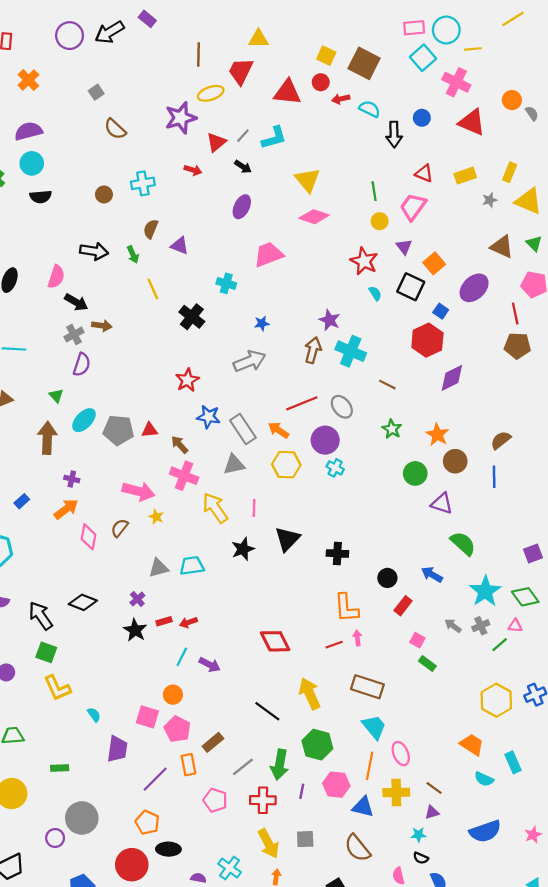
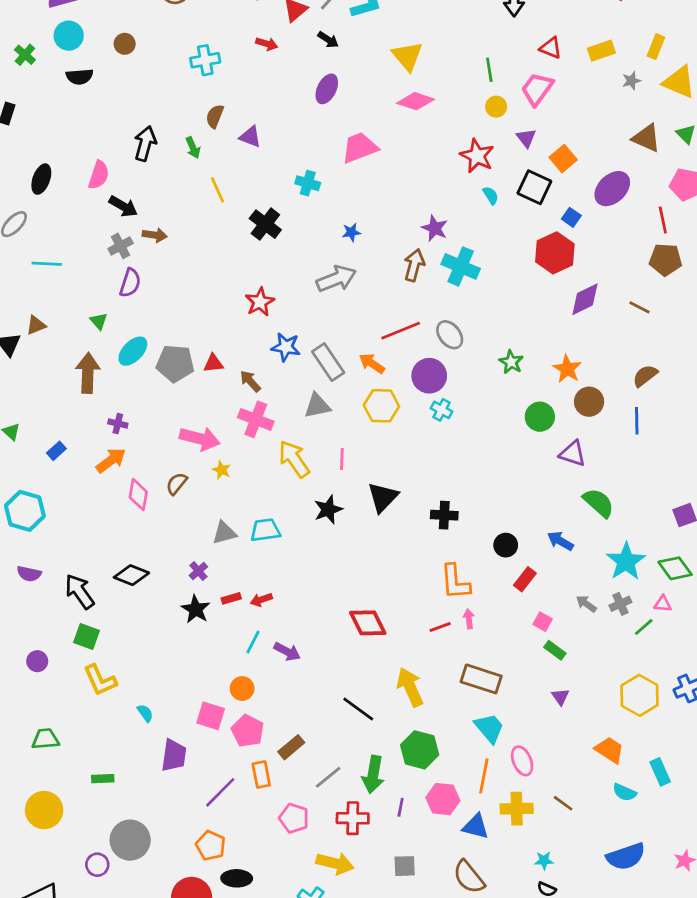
brown circle: (104, 194) -> (125, 44), moved
black arrow: (94, 251) -> (145, 144), turned -84
brown line: (387, 385) -> (640, 307), moved
purple triangle: (432, 812) -> (560, 697), moved, turned -48
yellow arrow: (268, 844) -> (335, 863), moved, turned -48

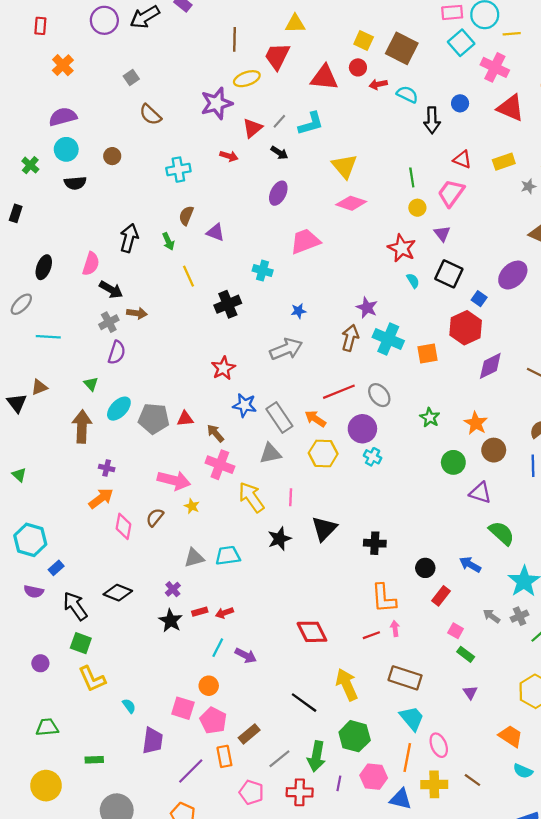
orange square: (563, 159) -> (428, 354), moved, turned 30
black cross: (265, 224) -> (228, 304), turned 30
blue rectangle: (56, 451) -> (56, 568), moved

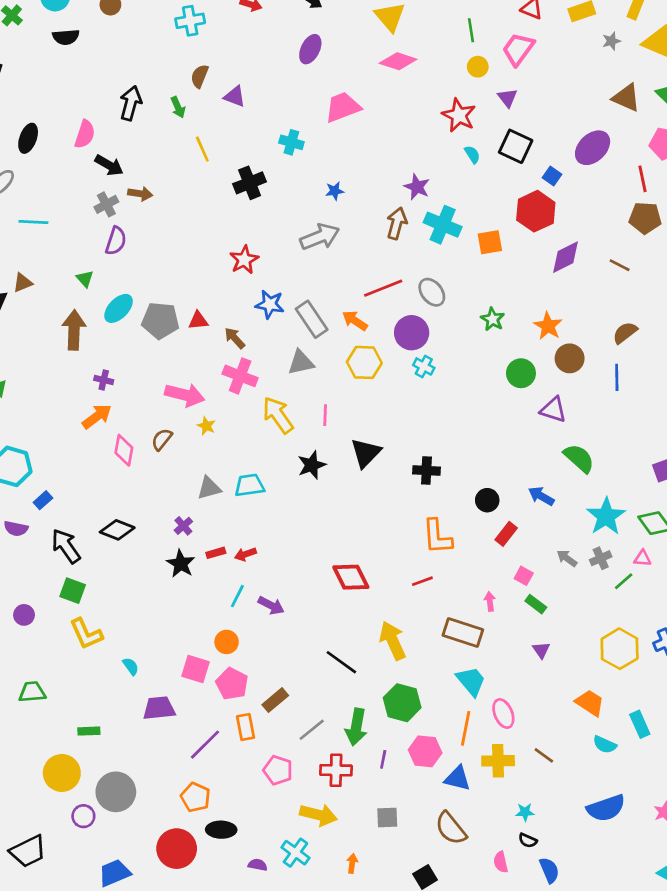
pink arrow: (395, 628) -> (490, 601), moved
purple trapezoid: (153, 741) -> (159, 708), turned -104
yellow circle: (46, 786) -> (62, 773), moved

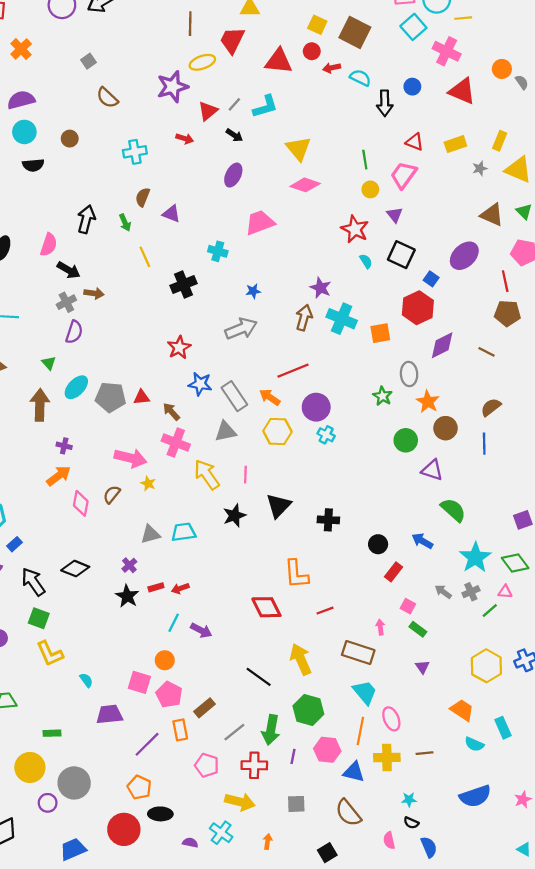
gray ellipse: (432, 292) -> (409, 374), moved, turned 35
orange L-shape: (437, 537) -> (296, 574), moved
brown line: (544, 755) -> (424, 753), turned -42

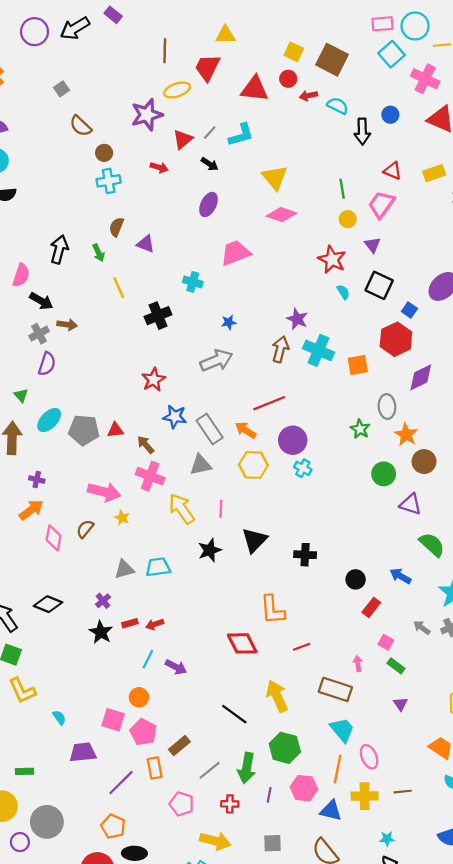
brown circle: (70, 139) -> (104, 153), moved
red cross: (254, 765) -> (230, 804), size x0.7

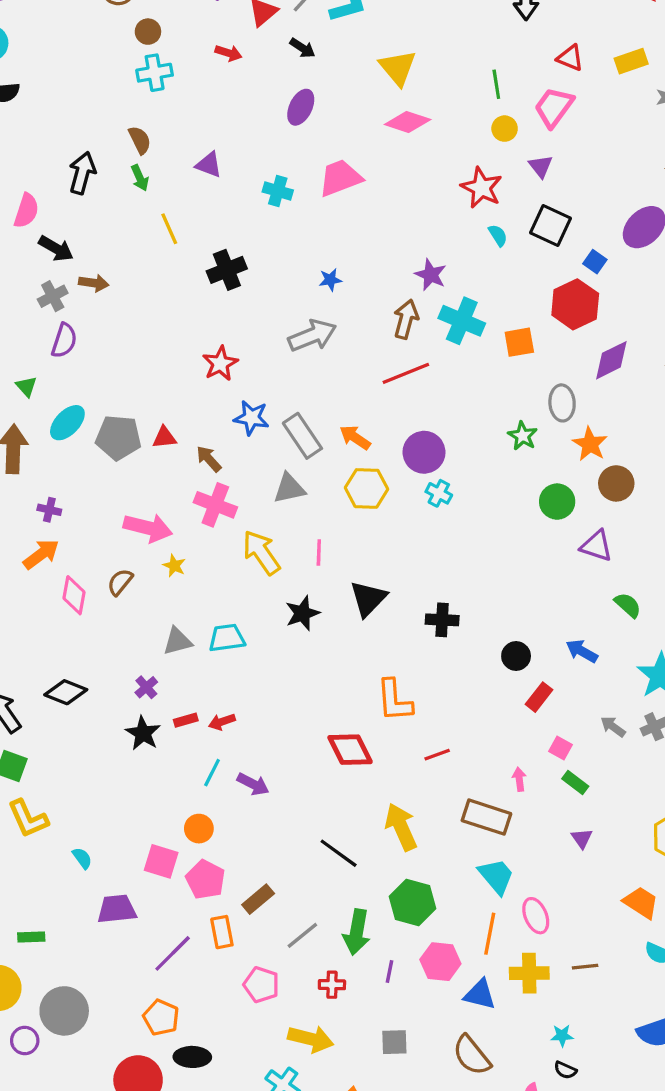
brown semicircle: (116, 227) -> (140, 140), moved, turned 132
cyan cross: (193, 282) -> (278, 191), moved
red line: (269, 403) -> (406, 373), moved
green semicircle: (432, 545) -> (628, 605), size x0.7

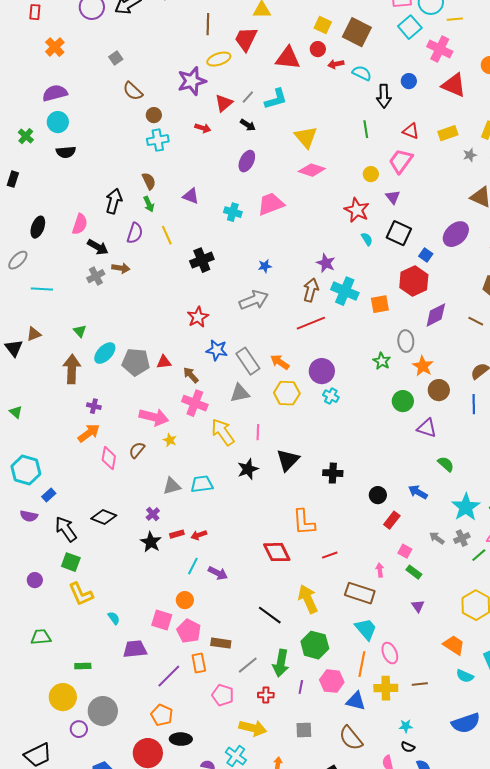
green line: (496, 84) -> (366, 129), moved
purple semicircle: (64, 341) -> (135, 233), moved
brown rectangle: (258, 899) -> (221, 643), turned 48

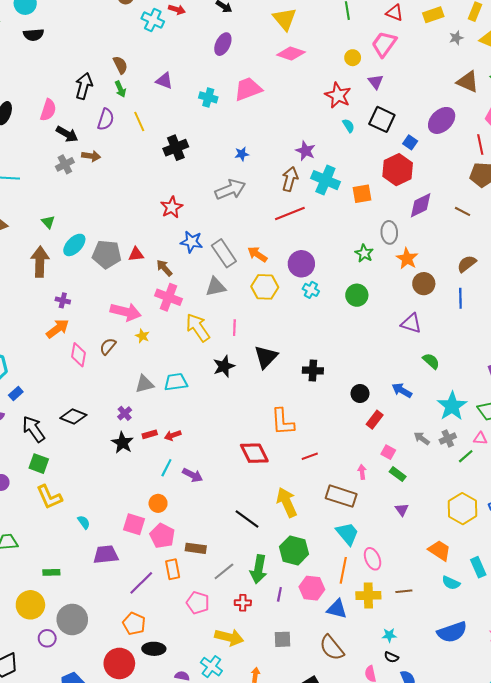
cyan cross: (158, 140) -> (153, 20), moved, turned 35
green circle: (403, 401) -> (357, 295), moved

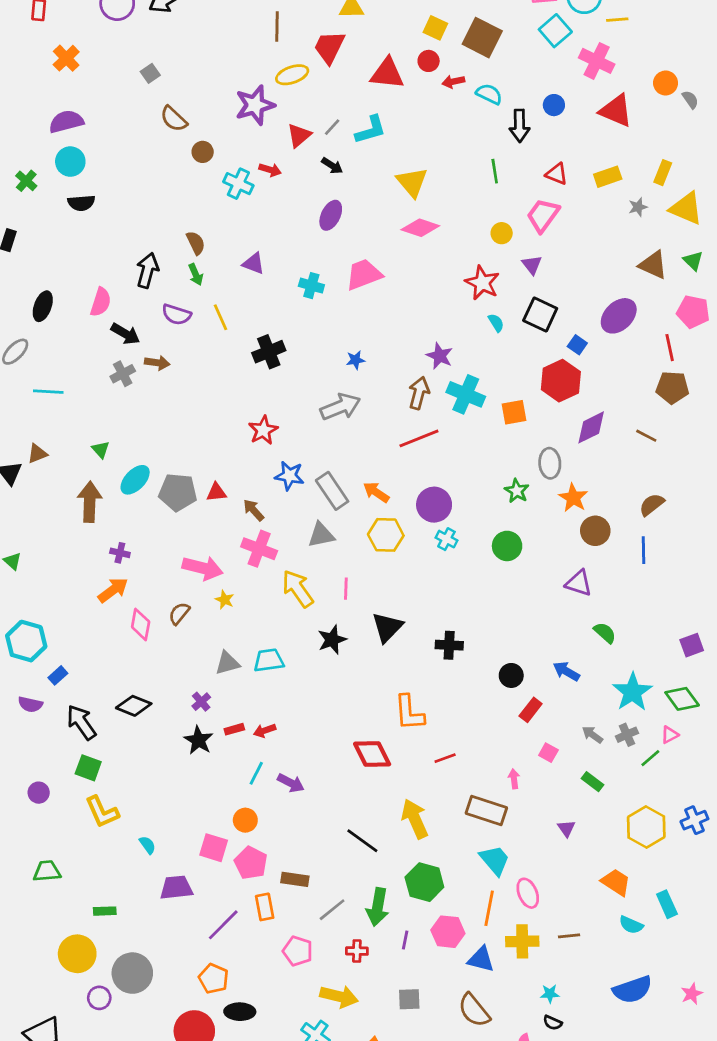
purple semicircle: (106, 119) -> (176, 314), turned 90
pink triangle: (480, 438) -> (670, 735), turned -32
green rectangle: (398, 474) -> (593, 782), moved

